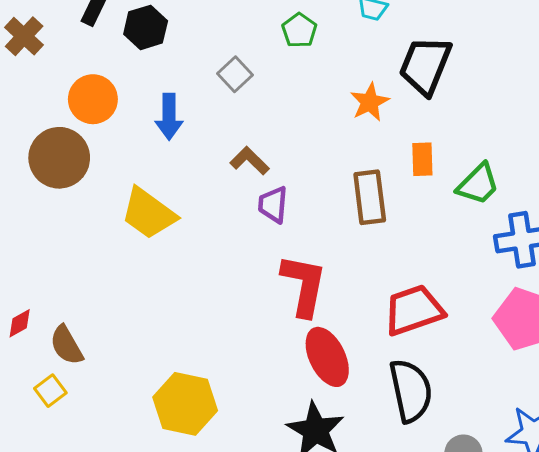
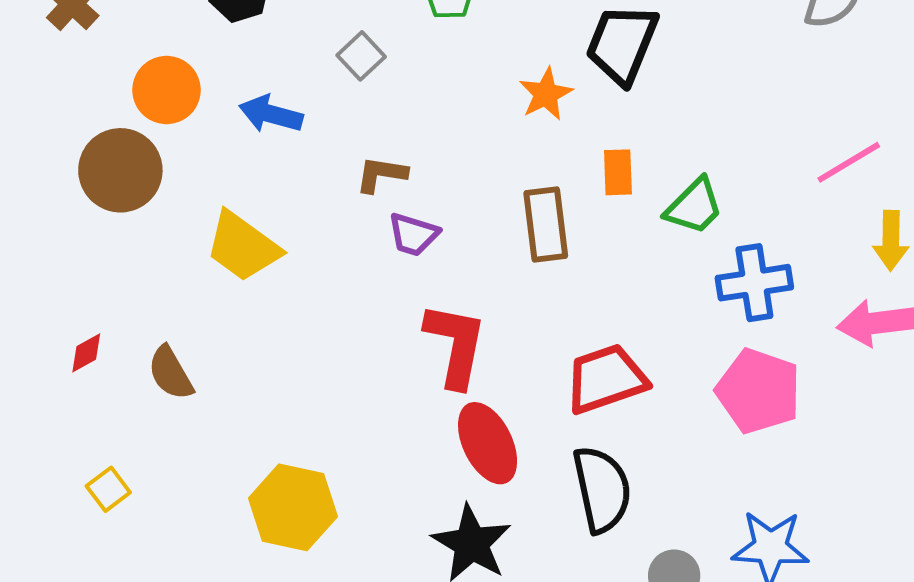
blue arrow: (169, 117) -> (271, 114), turned 105
brown L-shape: (250, 161) -> (381, 174), turned -36
purple trapezoid: (273, 205) -> (413, 234), turned -78
red diamond: (20, 323) -> (86, 353), moved
brown semicircle: (67, 345) -> (171, 373), moved

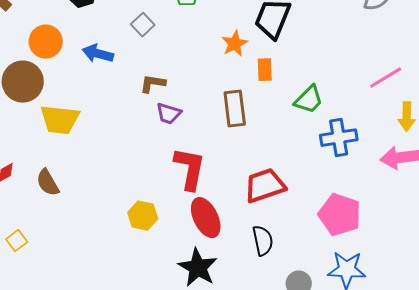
orange rectangle: (618, 172) -> (265, 70), moved
yellow trapezoid: (243, 247) -> (60, 120), moved, turned -30
pink pentagon: (758, 391) -> (340, 215), moved
black semicircle: (602, 489) -> (263, 241), size x0.7
yellow hexagon: (293, 507) -> (143, 216), moved, size x0.7

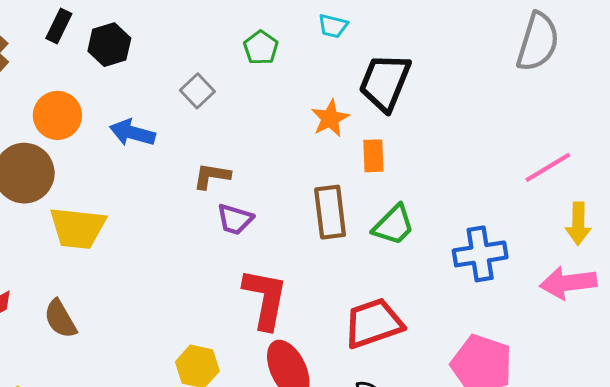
green trapezoid: (309, 100) -> (394, 225), moved

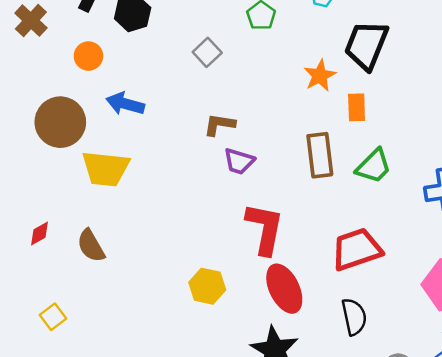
orange circle: (57, 115) -> (88, 56), moved, size x0.7
blue arrow: (132, 133) -> (125, 104), moved

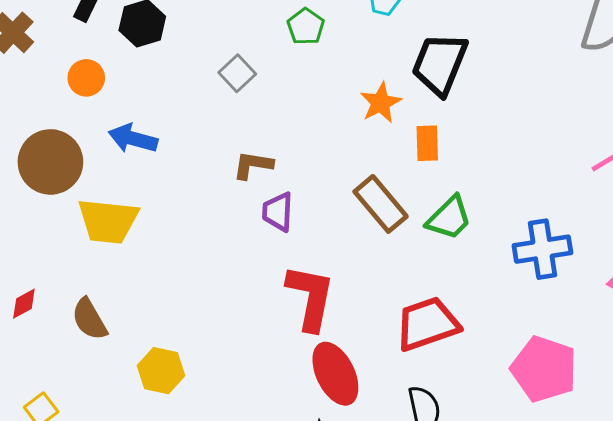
brown rectangle: (320, 155) -> (381, 204), turned -33
purple trapezoid: (239, 161) -> (278, 212), turned 76
yellow hexagon: (207, 286) -> (161, 371), moved

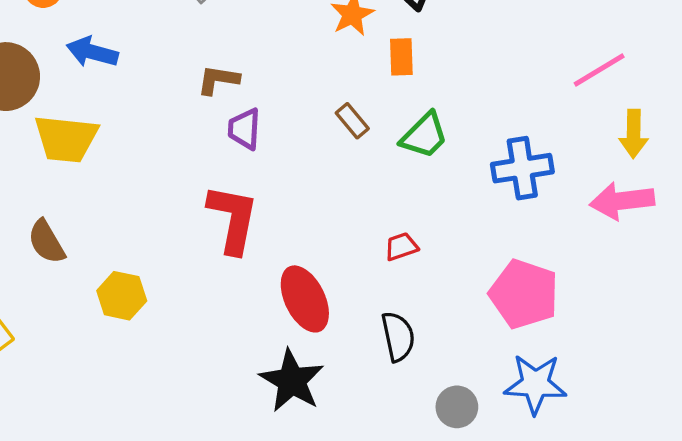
brown rectangle: (381, 204) -> (352, 121), size x0.6
red L-shape: (310, 297) -> (233, 219), moved
red trapezoid: (427, 324) -> (401, 247), size x0.5

